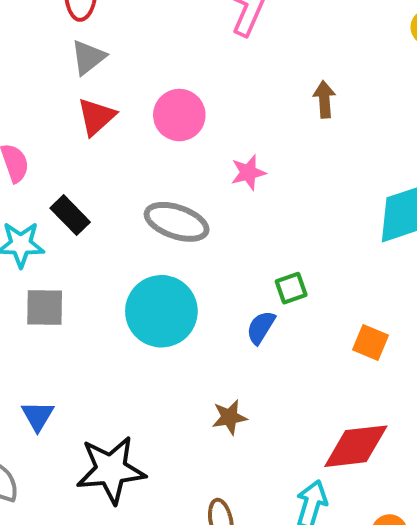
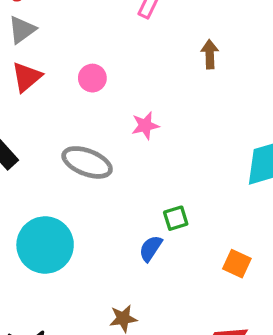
brown arrow: (324, 99) -> (210, 54), moved
pink circle: (179, 115) -> (92, 78), size x0.7
cyan circle: (161, 311) -> (45, 245), moved

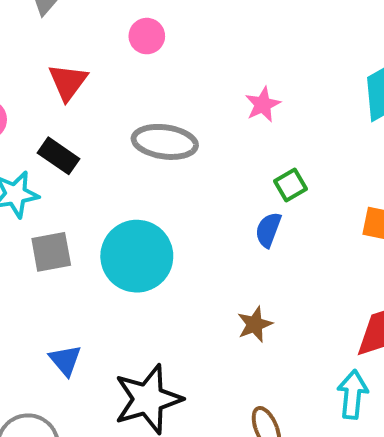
red triangle: (27, 77) -> (68, 82), moved
pink star: (145, 126) -> (263, 104), moved

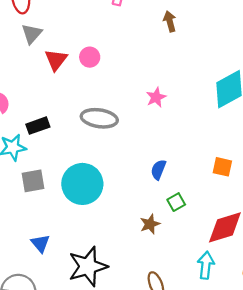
red triangle: (68, 82) -> (56, 60), moved
black rectangle: (59, 156) -> (38, 126), turned -55
green square: (291, 185) -> (176, 202), moved

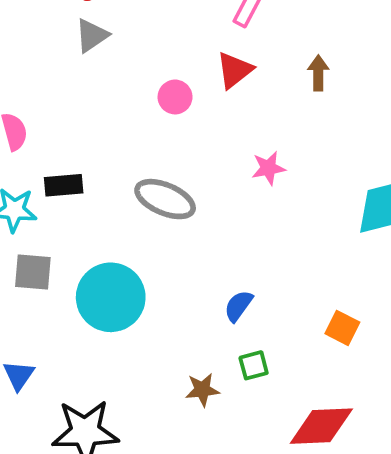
red triangle: (56, 60) -> (235, 70), moved
pink star: (156, 97) -> (268, 168), moved

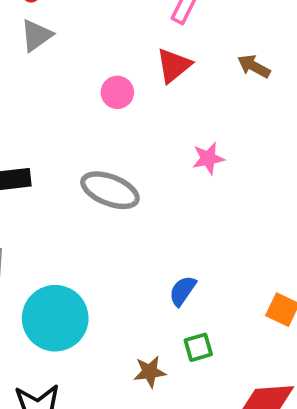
brown arrow: (318, 73) -> (254, 66), turned -60
cyan circle: (111, 297) -> (55, 318), moved

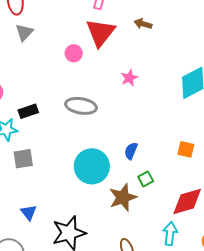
red triangle: (174, 65) -> (100, 33), size x1.5
cyan circle: (55, 318) -> (92, 166), moved
brown star: (150, 372) -> (123, 197), size x1.6

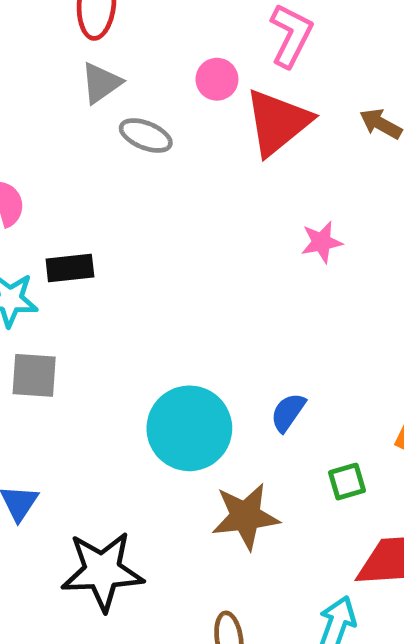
pink circle: (74, 53) -> (217, 79), moved
gray ellipse: (81, 106) -> (146, 135), moved, size x0.7
green square: (146, 179) -> (347, 482), moved

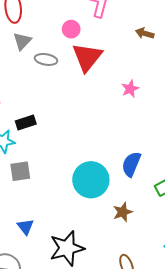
red triangle: (278, 122) -> (87, 57), moved
blue semicircle: (288, 412) -> (131, 164), size x1.4
brown star: (245, 516) -> (123, 212), size x0.7

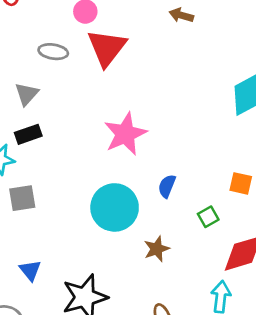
gray triangle: (22, 41) -> (27, 94), moved
pink star: (130, 89) -> (125, 134), moved, size x1.8
blue semicircle: (131, 164) -> (167, 186), size x0.7

